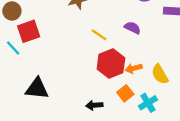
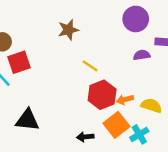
purple semicircle: (132, 28) -> (142, 55), moved, turned -35
yellow semicircle: (160, 74) -> (151, 106), turned 138
orange square: (125, 93) -> (116, 125), size x1.5

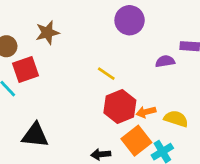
purple circle: (136, 19) -> (130, 20), moved
brown star: (68, 30) -> (47, 33), moved

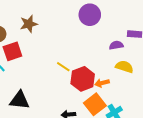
yellow line: (106, 74) -> (63, 67), moved
yellow semicircle: (176, 119) -> (124, 67), moved

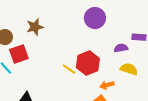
red hexagon: (83, 79) -> (88, 63), moved

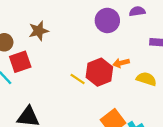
purple semicircle: (121, 48) -> (137, 11), moved
orange arrow: (107, 85) -> (121, 63), moved

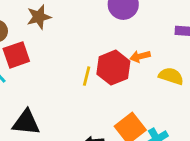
yellow line: (78, 79) -> (87, 76), turned 70

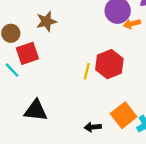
orange arrow: (140, 56) -> (132, 24), moved

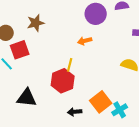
orange arrow: (132, 24) -> (85, 41), moved
red hexagon: (109, 64) -> (63, 81), moved

